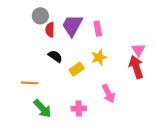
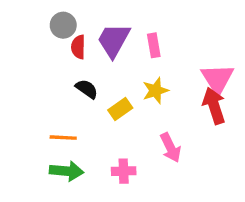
pink triangle: (138, 50) -> (218, 79), size x1.5
orange line: (30, 83) -> (63, 138), moved
green arrow: (42, 108) -> (67, 171), turned -42

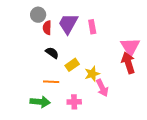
yellow star: (155, 91) -> (92, 74), moved
orange line: (63, 138) -> (51, 82), moved

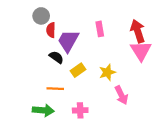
purple trapezoid: (68, 24) -> (68, 41), moved
red arrow: (128, 63) -> (138, 31), moved
yellow star: (92, 74) -> (107, 72), moved
pink arrow: (102, 88) -> (121, 95), moved

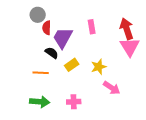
orange line: (55, 89) -> (41, 73), moved
pink arrow: (121, 95) -> (112, 88), turned -30

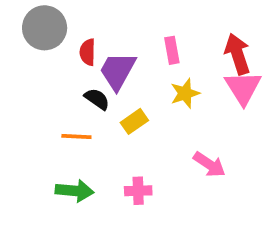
gray circle: (38, 15) -> (45, 28), moved, size x1.5
yellow star: (99, 67) -> (185, 93), moved

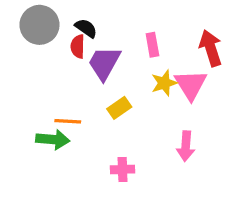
pink triangle: (243, 88) -> (191, 85), moved
black semicircle: (97, 99) -> (86, 28), moved
pink arrow: (209, 165) -> (186, 146), turned 60
green arrow: (75, 191) -> (53, 140), moved

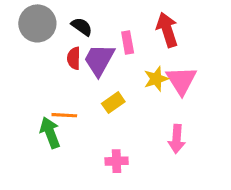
pink rectangle: (152, 45) -> (128, 42), moved
red semicircle: (78, 46) -> (74, 58), moved
red arrow: (211, 48) -> (167, 30), moved
green arrow: (53, 140) -> (50, 133), turned -116

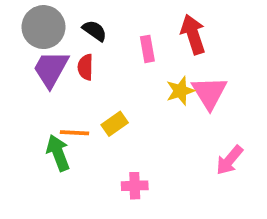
purple trapezoid: (99, 60) -> (51, 69), moved
yellow rectangle: (113, 103) -> (115, 124), moved
pink arrow: (177, 139) -> (229, 160), moved, turned 36

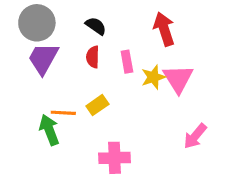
black semicircle: (95, 31) -> (96, 26), moved
pink rectangle: (147, 49) -> (127, 62), moved
red semicircle: (85, 67) -> (93, 57), moved
pink cross: (135, 186) -> (114, 158), size x1.4

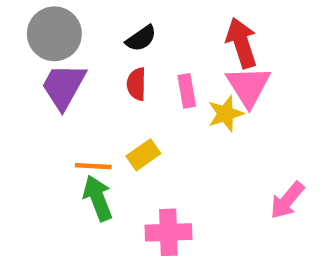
black semicircle: (96, 26) -> (141, 38), turned 110
pink triangle: (178, 79) -> (248, 86), moved
green arrow: (49, 130) -> (98, 198), moved

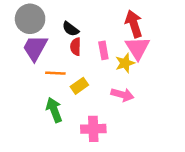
black semicircle: (141, 38) -> (71, 29), moved, turned 72
orange line: (93, 166) -> (55, 73), moved
pink arrow: (287, 200) -> (122, 95), moved, turned -115

